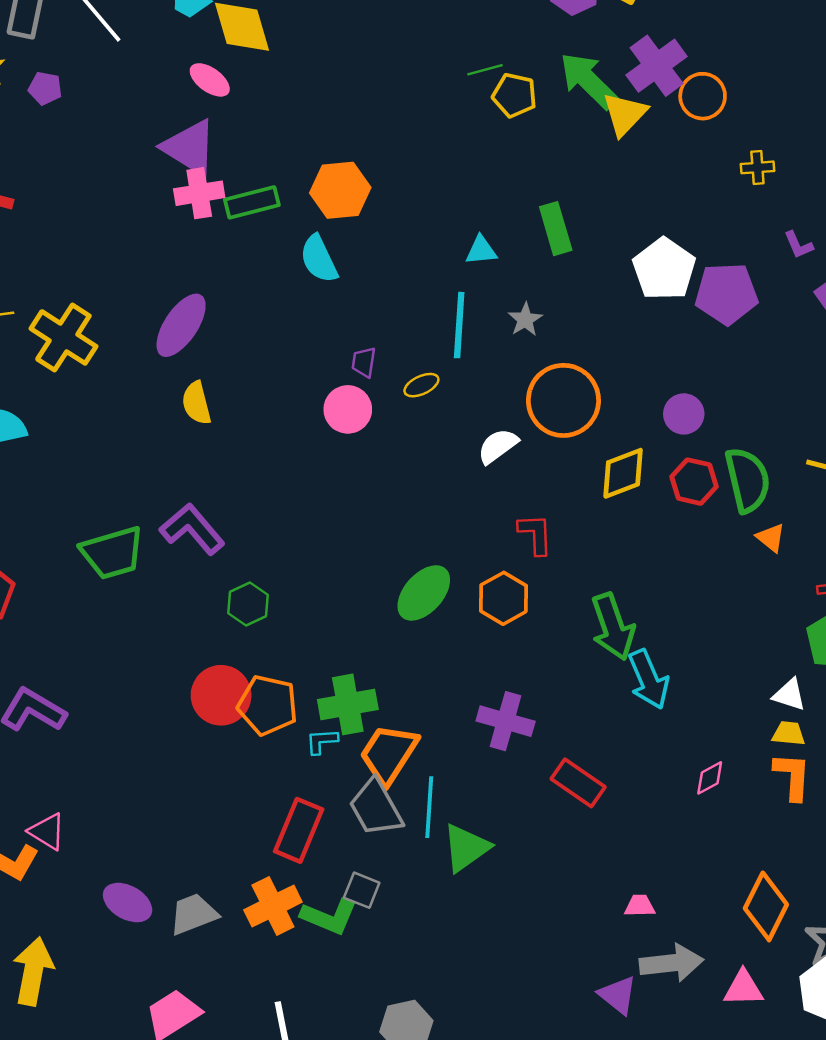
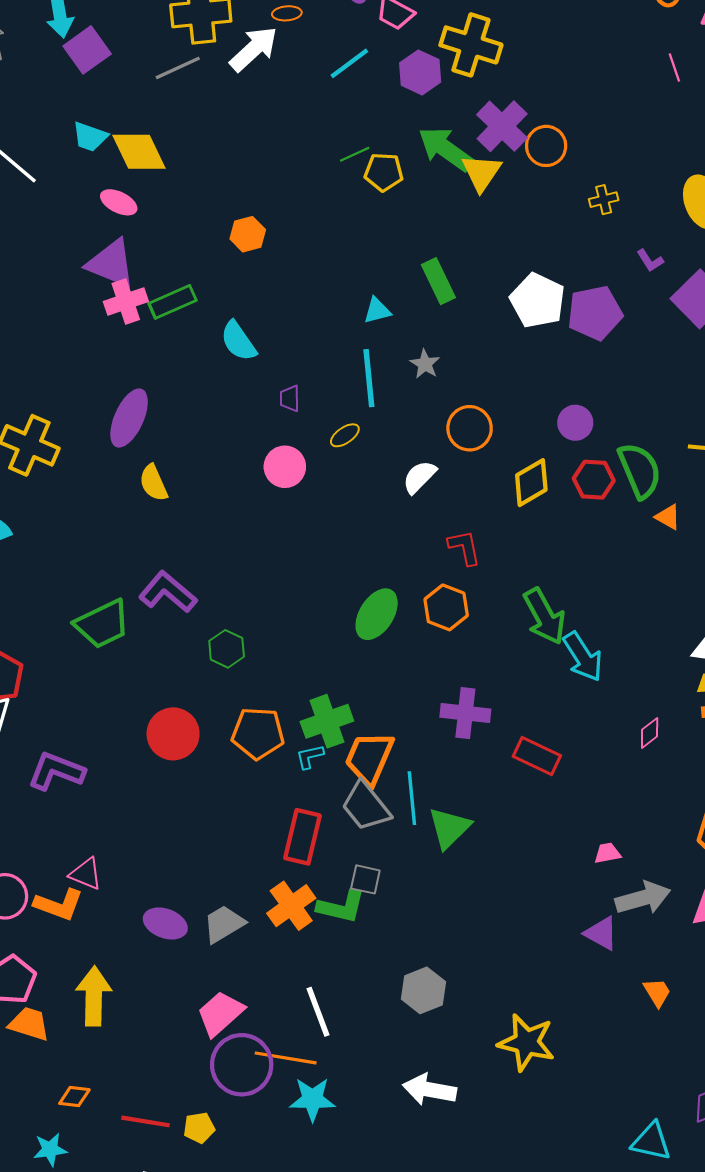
orange hexagon: (340, 190) -> (248, 234), moved, size x0.7
purple trapezoid: (364, 362) -> (290, 398), moved
orange circle: (563, 400) -> (470, 428), size x0.7
red circle: (221, 695) -> (173, 734), moved

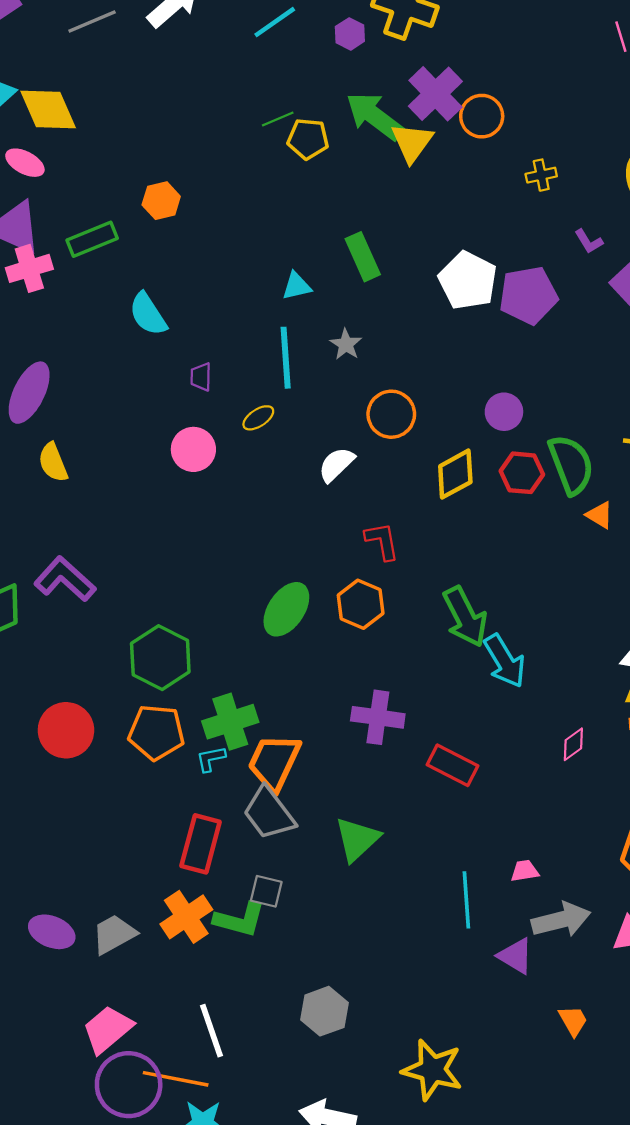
purple hexagon: (420, 72) -> (350, 34), size x0.7
green rectangle: (173, 302) -> (92, 239), moved
green hexagon: (227, 649) -> (160, 658), moved, size x1.6
cyan line: (412, 798) -> (466, 900), moved

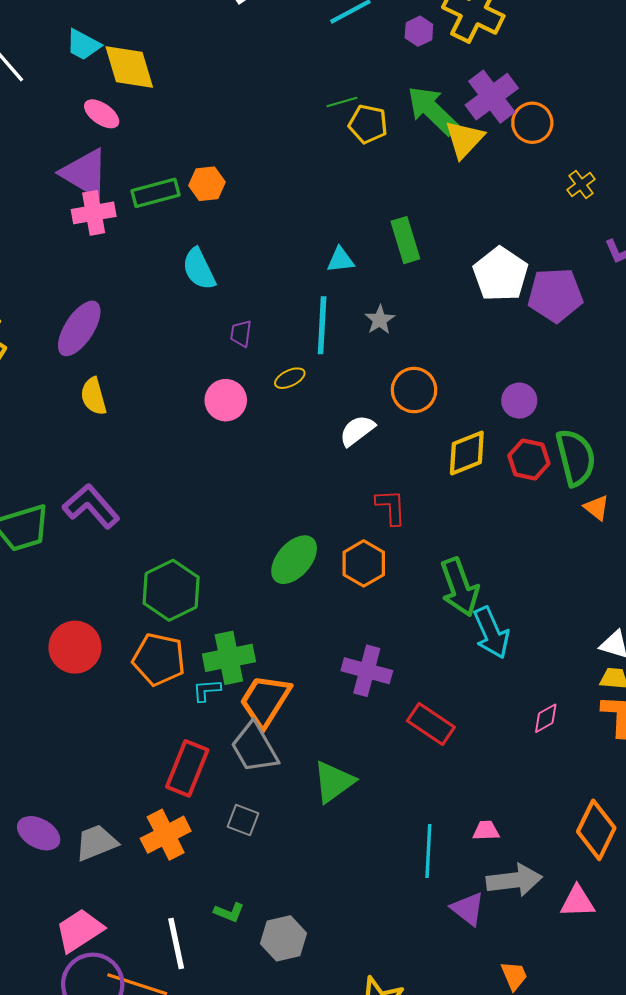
yellow cross: (541, 175) -> (581, 184), turned -32
orange hexagon: (161, 201) -> (207, 184), moved
green L-shape: (240, 920) -> (229, 912), moved, size x0.6

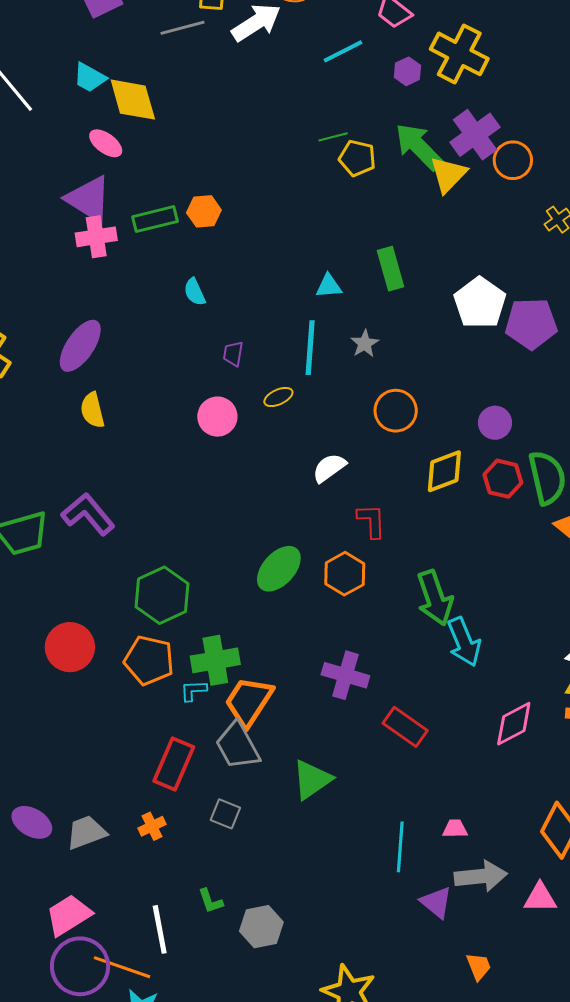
cyan semicircle: (199, 269) -> (195, 292), size x0.7
white semicircle: (357, 431) -> (329, 468), moved
pink diamond: (546, 718) -> (514, 724), size x1.6
orange cross: (166, 835) -> (152, 826), size x0.6
green L-shape: (229, 912) -> (210, 901), turned 48

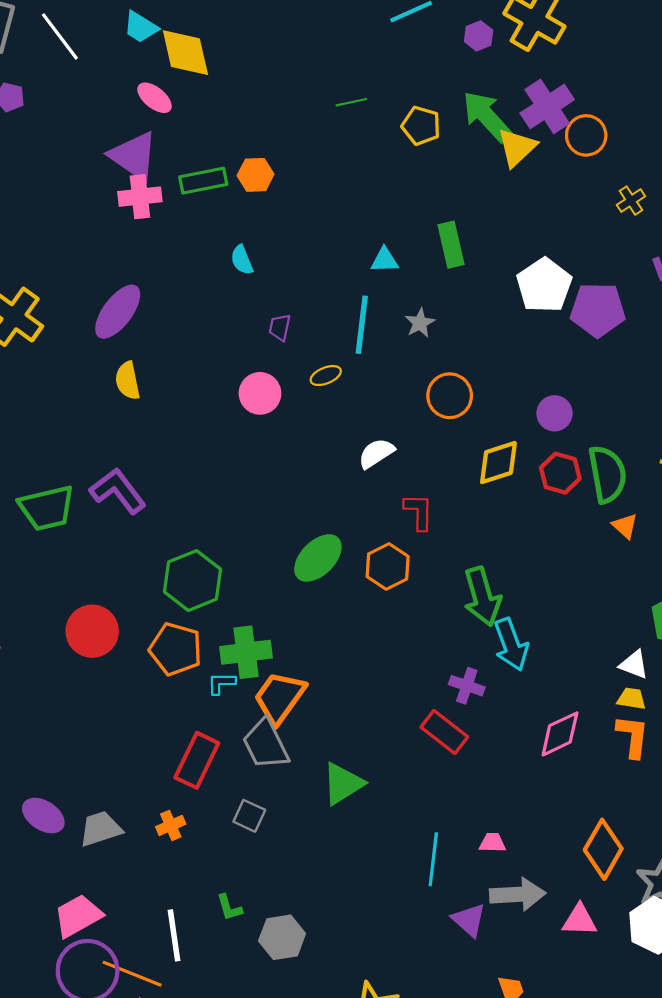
green line: (333, 137) -> (351, 102), moved
purple cross: (345, 675) -> (467, 686), moved, size x0.7

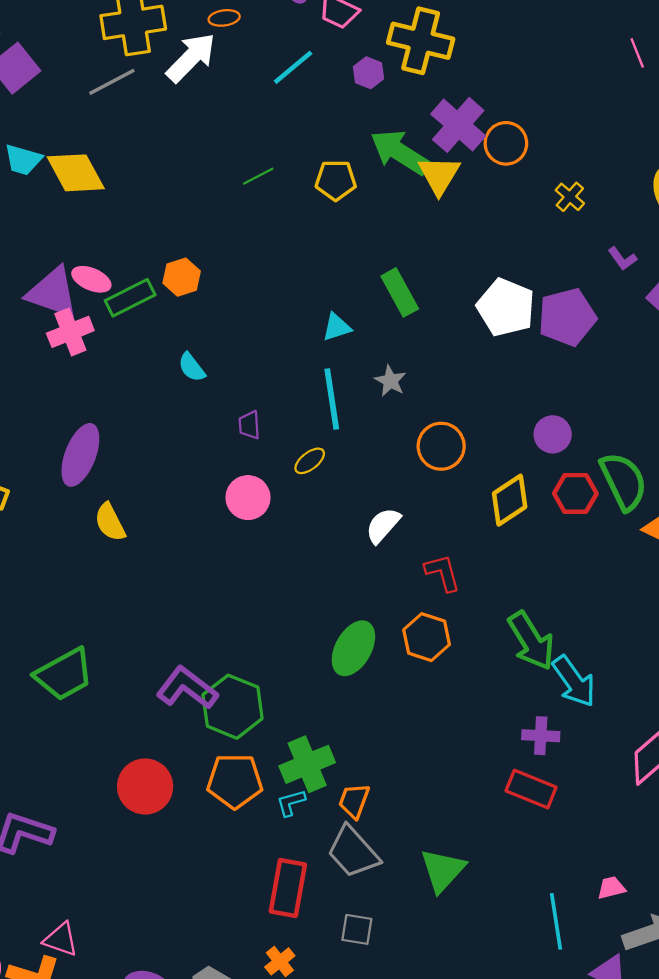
pink ellipse: (155, 98) -> (91, 279), moved
purple L-shape: (118, 491) -> (187, 688), moved
orange trapezoid: (279, 698) -> (354, 801), size x0.6

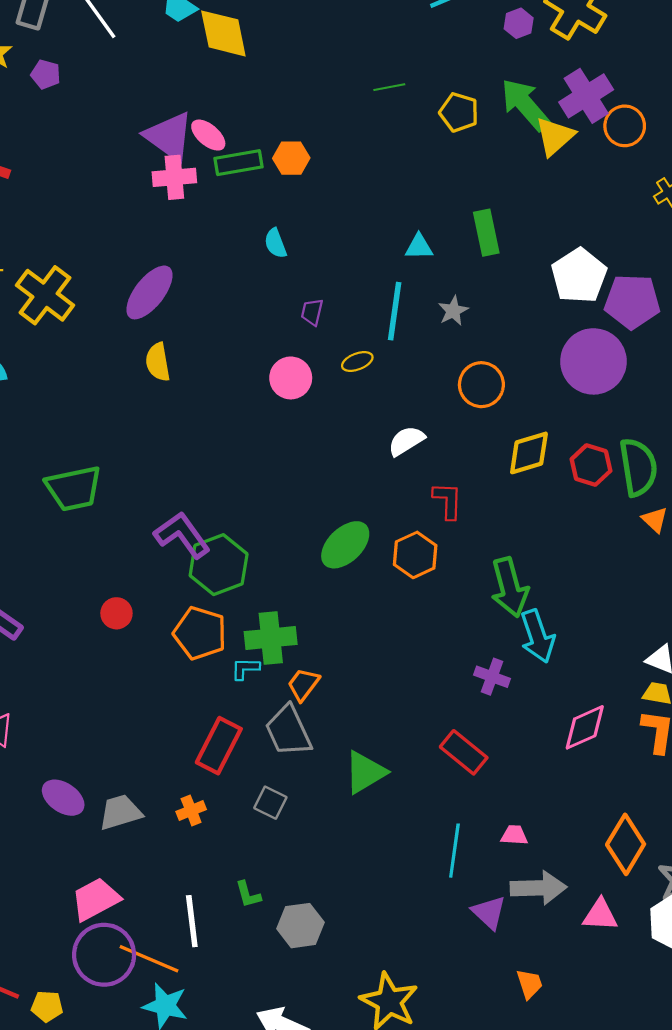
purple circle: (553, 434) -> (593, 361), moved, size x1.8
red circle: (145, 787) -> (116, 613), size x0.6
red rectangle: (531, 789) -> (464, 752), moved

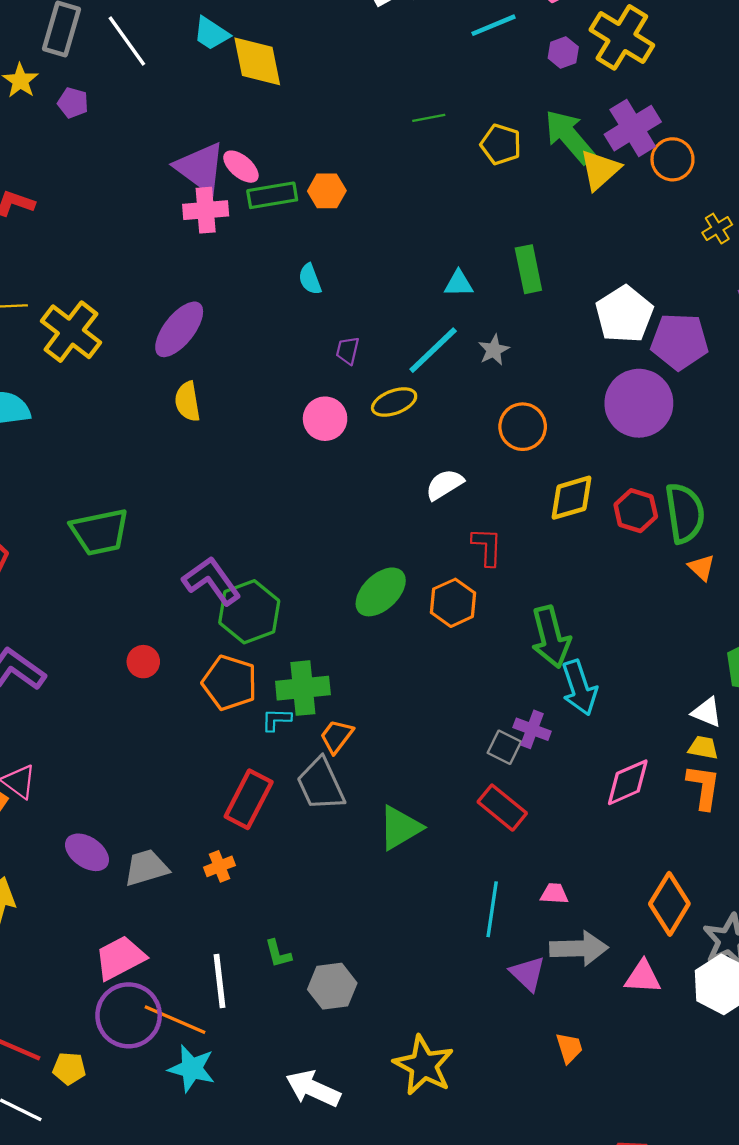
cyan line: (395, 311) -> (433, 350), turned 38
yellow ellipse: (357, 362) -> (394, 402), size x1.4
gray square: (270, 803) -> (504, 747), moved

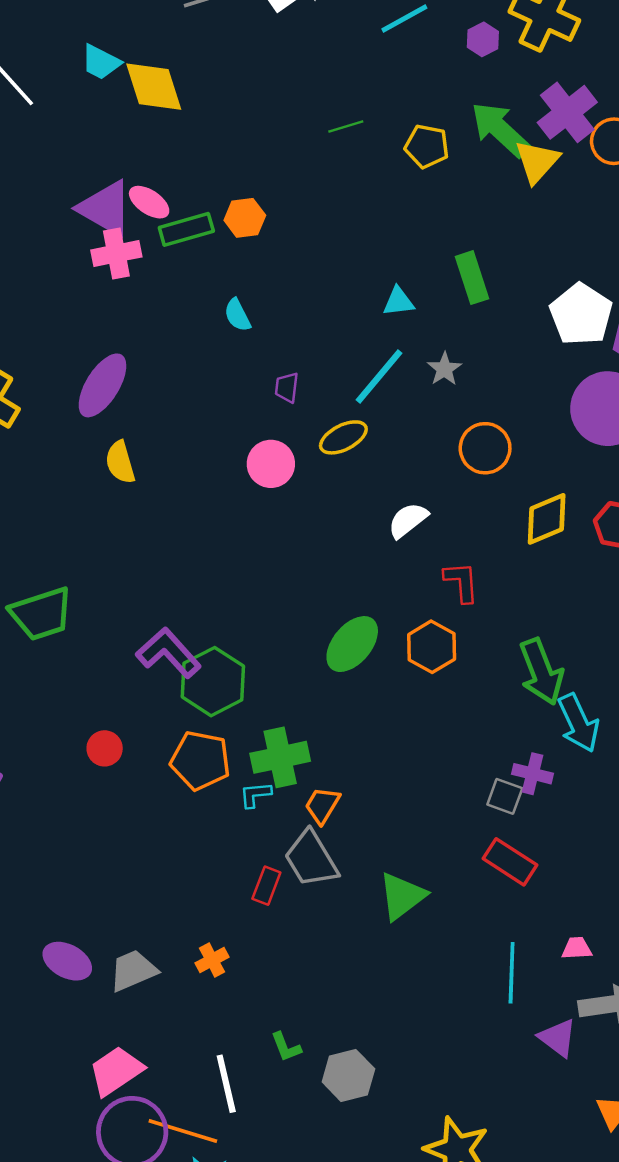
red rectangle: (249, 799) -> (266, 886), moved, size x0.6

